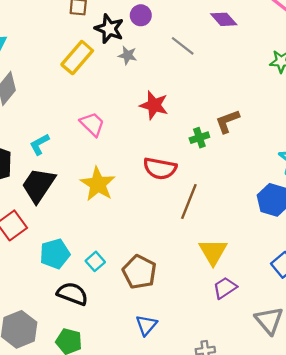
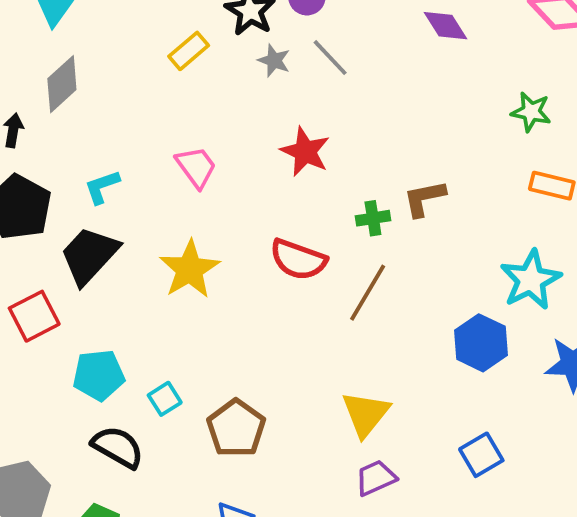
gray line: (183, 46) -> (330, 58), moved
yellow rectangle: (77, 58) -> (189, 51), size x0.7
brown line: (189, 202) -> (368, 293), moved

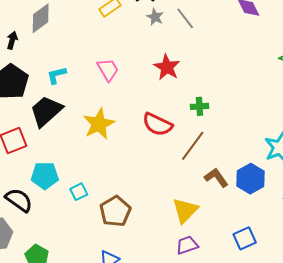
brown L-shape: (424, 198) -> (216, 178), moved, turned 60
black semicircle: (118, 447) -> (19, 200), moved

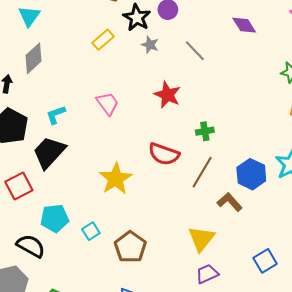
gray line: (185, 18) -> (195, 51), moved
yellow star: (99, 124) -> (116, 179), moved
blue hexagon: (250, 179) -> (251, 174), moved

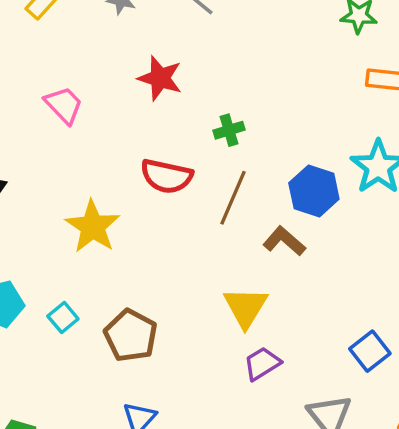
blue square: (265, 261) -> (370, 351), moved

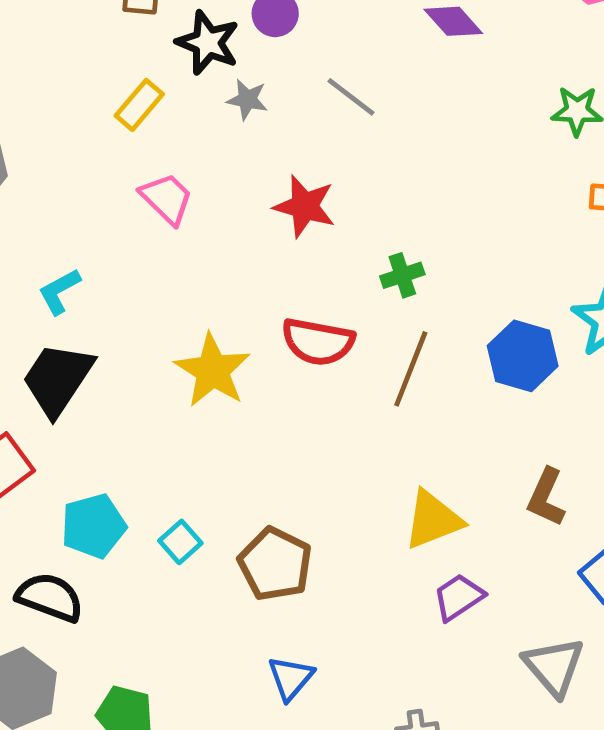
pink trapezoid: (64, 105) -> (167, 199), moved
yellow star: (93, 227) -> (213, 370), moved
brown L-shape: (284, 241) -> (546, 497), moved, turned -105
yellow triangle: (246, 307) -> (433, 520), turned 39

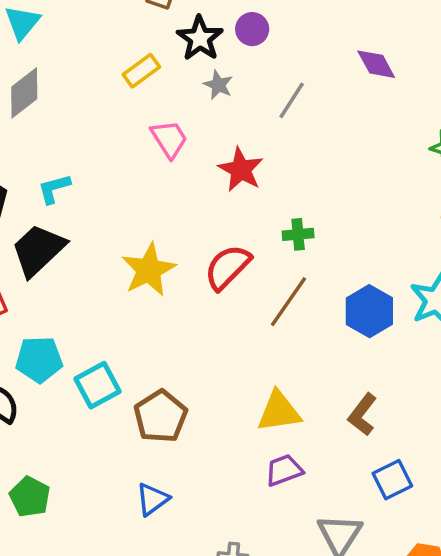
gray line: (351, 97) -> (292, 100), turned 72
pink trapezoid: (167, 199) -> (169, 139), moved
red semicircle: (318, 342) -> (228, 267), turned 111
cyan square: (180, 542) -> (98, 385), size x1.5

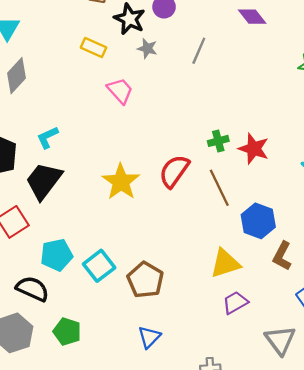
yellow rectangle: (141, 71) -> (94, 48), turned 70
red star: (241, 170) -> (254, 149), moved
brown line: (288, 302) -> (219, 188), turned -51
blue hexagon: (369, 311) -> (258, 221), moved
green pentagon: (30, 497) -> (67, 332), moved

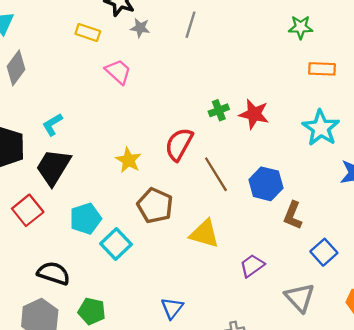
yellow star: (121, 182) -> (128, 160), size x0.7
brown line: (219, 188) -> (216, 174), moved
cyan pentagon: (57, 255) -> (86, 219), moved
yellow triangle: (225, 263) -> (204, 234), moved, turned 40
brown pentagon: (145, 280) -> (155, 206), moved

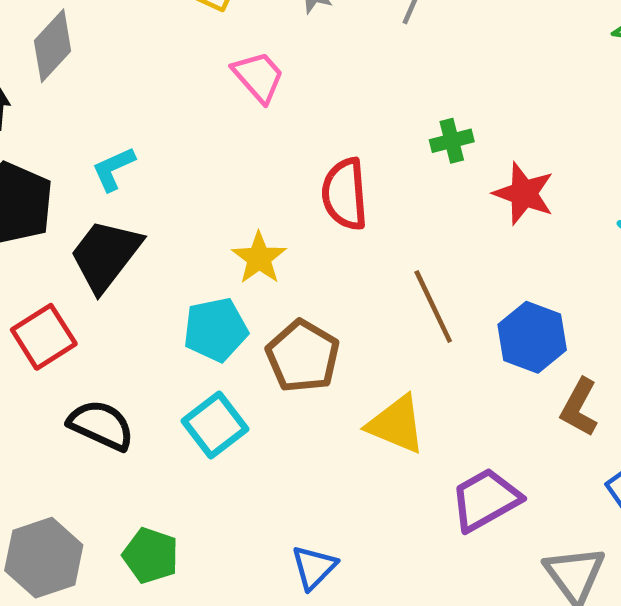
green cross: (219, 110) -> (452, 141), moved
red semicircle: (179, 144) -> (345, 194), moved, turned -40
cyan pentagon: (86, 219) -> (216, 330), moved
purple trapezoid: (252, 266) -> (485, 500), size x1.4
black semicircle: (54, 273) -> (101, 425), moved

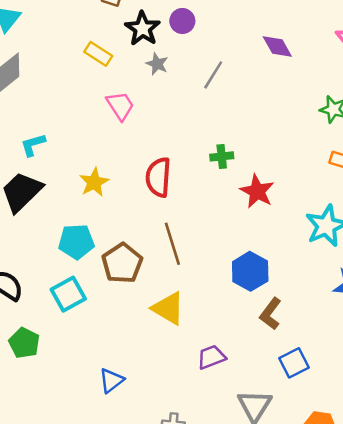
yellow star: (259, 258) -> (94, 182), moved
brown line: (433, 307) -> (172, 244), moved
purple trapezoid: (485, 500) -> (211, 357), size x0.7
green pentagon: (151, 556) -> (24, 343), moved

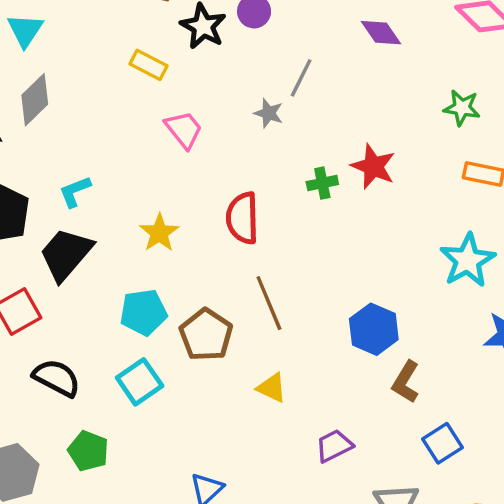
gray star: (157, 64) -> (269, 113), moved
red star: (257, 191) -> (373, 166), moved
yellow triangle: (168, 308) -> (272, 388), size x0.7

